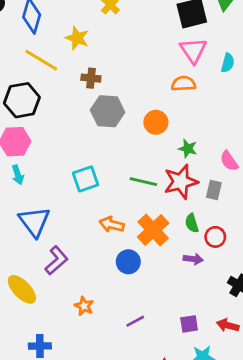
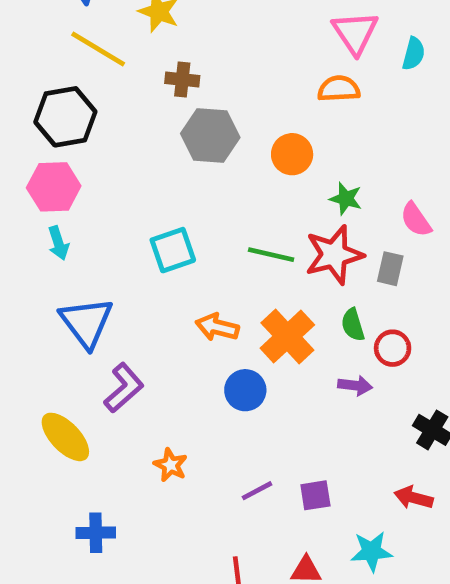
purple square: (189, 324) -> (315, 495), moved

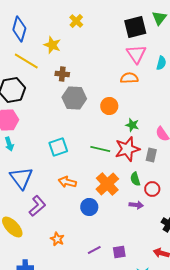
orange arrow: (217, 327) -> (67, 182), moved

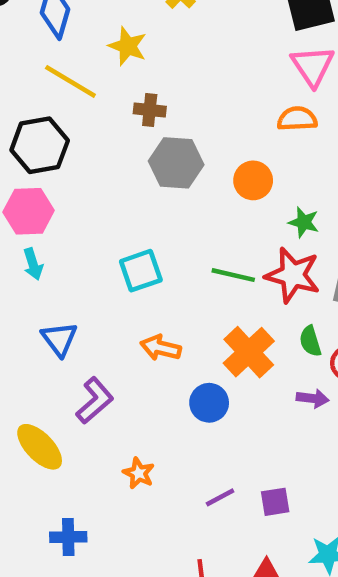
red star: (127, 149) -> (293, 275), turned 30
blue triangle: (21, 178) -> (59, 339), size x0.7

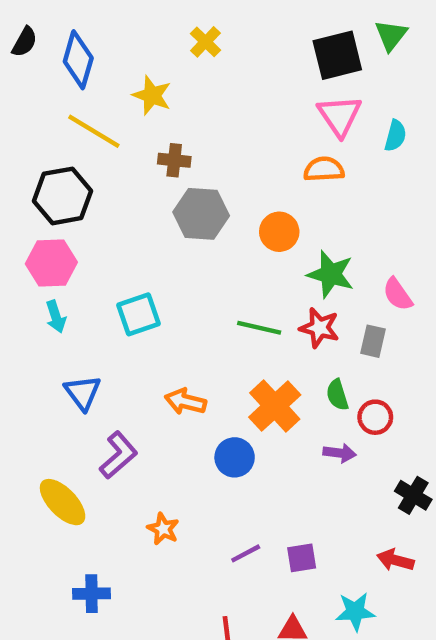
green star: (304, 222) -> (331, 274), size x1.5
cyan square: (141, 271) -> (138, 314), moved
red star: (293, 275) -> (319, 328), size x0.7

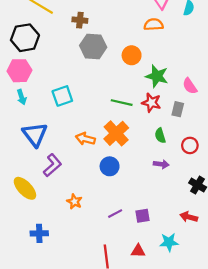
blue triangle: (83, 393) -> (35, 134), size x1.4
orange cross: (275, 406) -> (116, 133), moved
red circle: (375, 417) -> (190, 145), moved

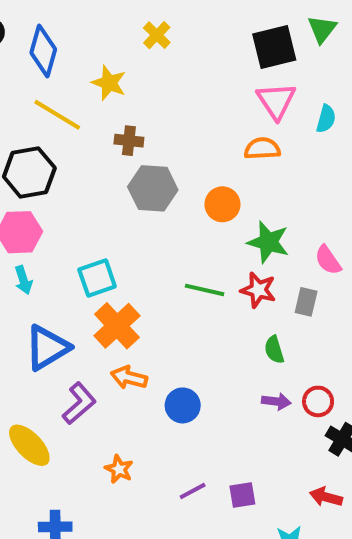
orange cross: (116, 133) -> (117, 326), moved
blue triangle: (35, 134) -> (47, 348), turned 36
orange arrow: (85, 139) -> (129, 378), moved
red circle: (190, 145) -> (318, 401), moved

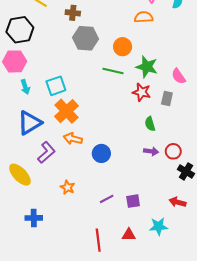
cyan arrow: (23, 280) -> (25, 87), moved
green line: (205, 290) -> (113, 71), moved

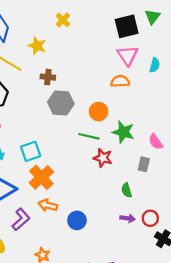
red star: (142, 92) -> (103, 158), moved

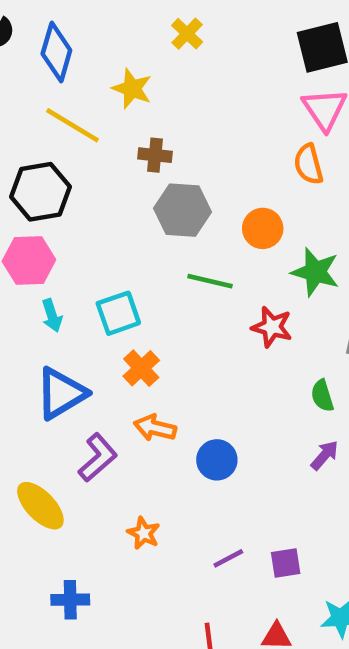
orange semicircle: (120, 81) -> (309, 164), turned -102
green line: (89, 136) -> (210, 281), moved
orange cross: (41, 177) -> (141, 368), size x0.7
purple arrow: (128, 218) -> (325, 455), turned -56

